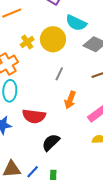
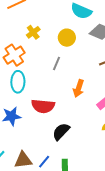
yellow circle: (53, 39) -> (67, 38), moved, size x0.7
gray line: (59, 74) -> (56, 63), moved

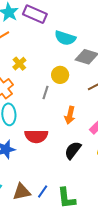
yellow circle: (67, 38) -> (60, 75), moved
black semicircle: (61, 132) -> (73, 150), moved

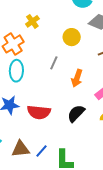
gray line: (46, 92) -> (54, 63), moved
red semicircle: (36, 136) -> (39, 112), moved

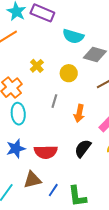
yellow cross: (32, 21) -> (37, 66), moved
brown triangle: (21, 149) -> (32, 180), moved

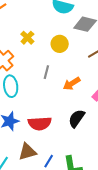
orange arrow: (79, 113) -> (72, 84), turned 48

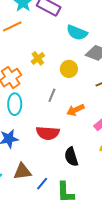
black semicircle: (77, 118) -> (71, 157), moved, turned -60
red semicircle: (40, 123) -> (48, 133), moved

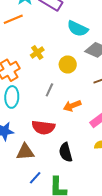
brown triangle: (22, 171) -> (25, 152), moved

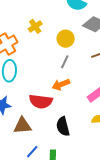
gray line: (49, 90) -> (65, 62), moved
orange arrow: (72, 106) -> (61, 85), moved

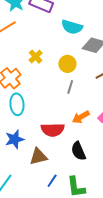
orange arrow: (61, 85) -> (81, 117), moved

